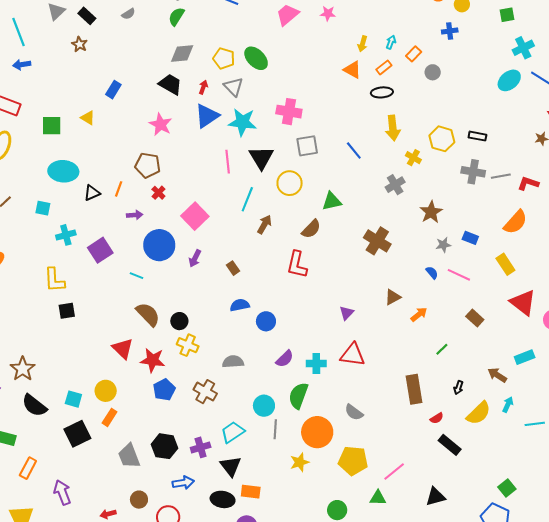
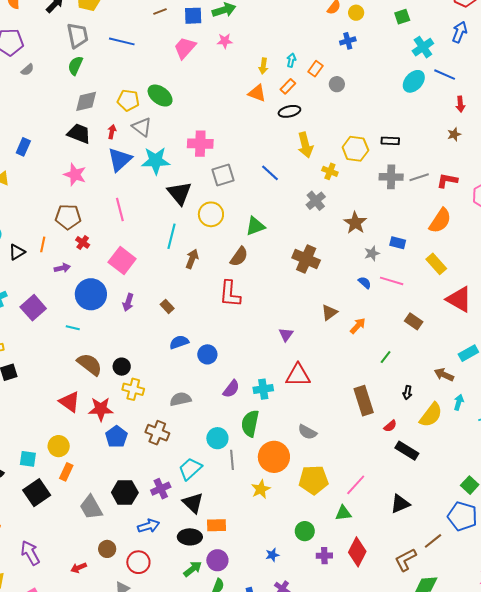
pink line: (228, 162) -> (120, 210), moved

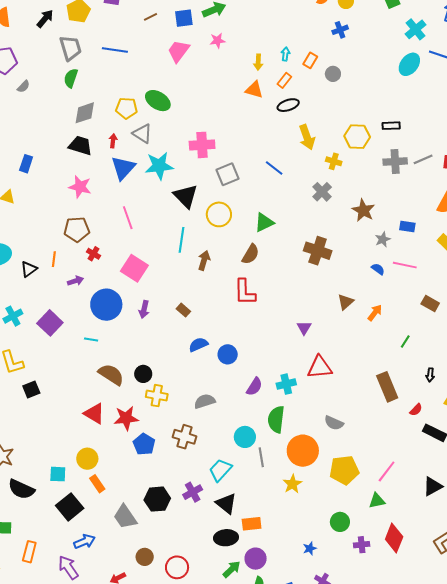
orange rectangle: (66, 472) -> (97, 484), turned -54
blue arrow: (149, 526) -> (85, 541), moved

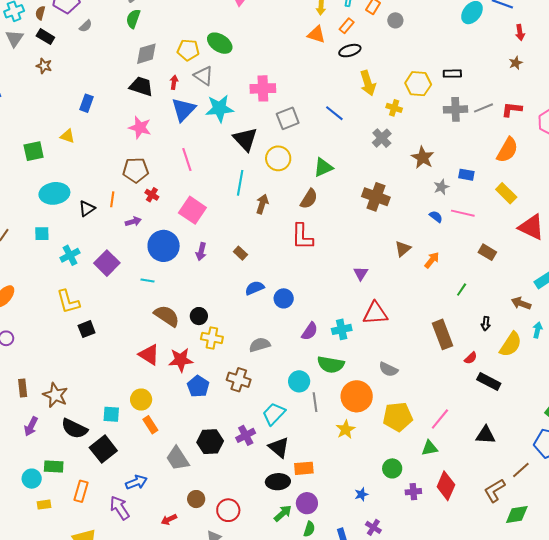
green semicircle: (276, 419) -> (331, 365), turned -88
black triangle: (433, 486) -> (486, 435), turned 30
black square: (70, 507) -> (103, 449), moved

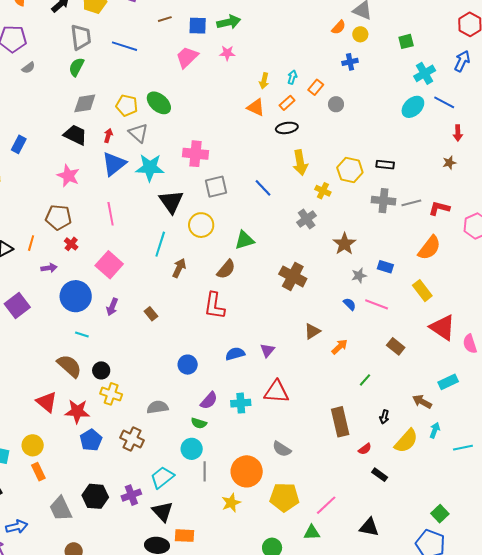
cyan line: (148, 280) -> (82, 335), moved
blue semicircle: (255, 288) -> (235, 354), moved
green semicircle: (331, 365) -> (199, 423), moved, size x0.6
black rectangle: (489, 382) -> (380, 475), size x0.7

